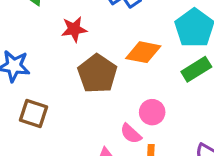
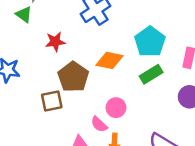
brown square: (34, 114) -> (52, 101), moved, turned -30

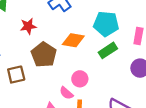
cyan pentagon: (150, 42) -> (106, 24), turned -30
brown square: (52, 101) -> (16, 75), moved

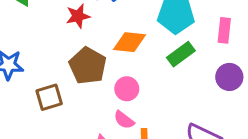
red star: (28, 26) -> (78, 16), moved
pink circle: (80, 79) -> (127, 89), moved

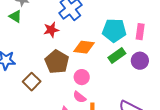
pink rectangle: (224, 30) -> (140, 32), moved
purple circle: (229, 77) -> (140, 61), moved
brown square: (49, 97) -> (32, 82), turned -30

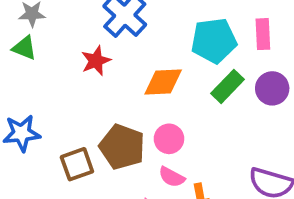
brown pentagon: (57, 62) -> (122, 147), moved
brown square: (32, 82) -> (77, 164), turned 36

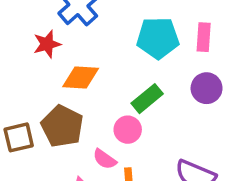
orange diamond: (163, 82) -> (81, 78), moved
green rectangle: (227, 86) -> (147, 99), moved
pink circle: (169, 139) -> (128, 130), moved

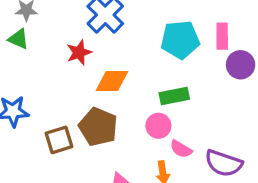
purple circle: (207, 88) -> (241, 65), moved
green rectangle: (147, 99) -> (174, 96), turned 32
pink semicircle: (105, 159) -> (181, 149), moved

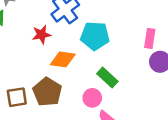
cyan pentagon: (180, 40) -> (95, 36), moved
green rectangle: (174, 96) -> (107, 78), turned 45

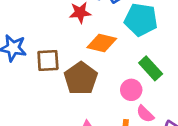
brown square: (17, 97) -> (48, 60), moved

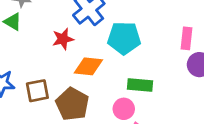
green rectangle: (151, 68) -> (140, 85), turned -35

